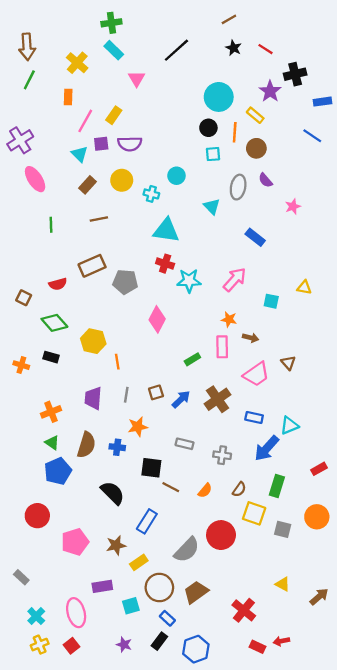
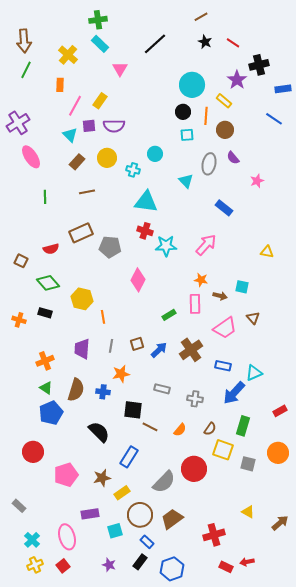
cyan square: (271, 301) -> (242, 287), moved
red cross: (244, 610) -> (214, 535), turned 35

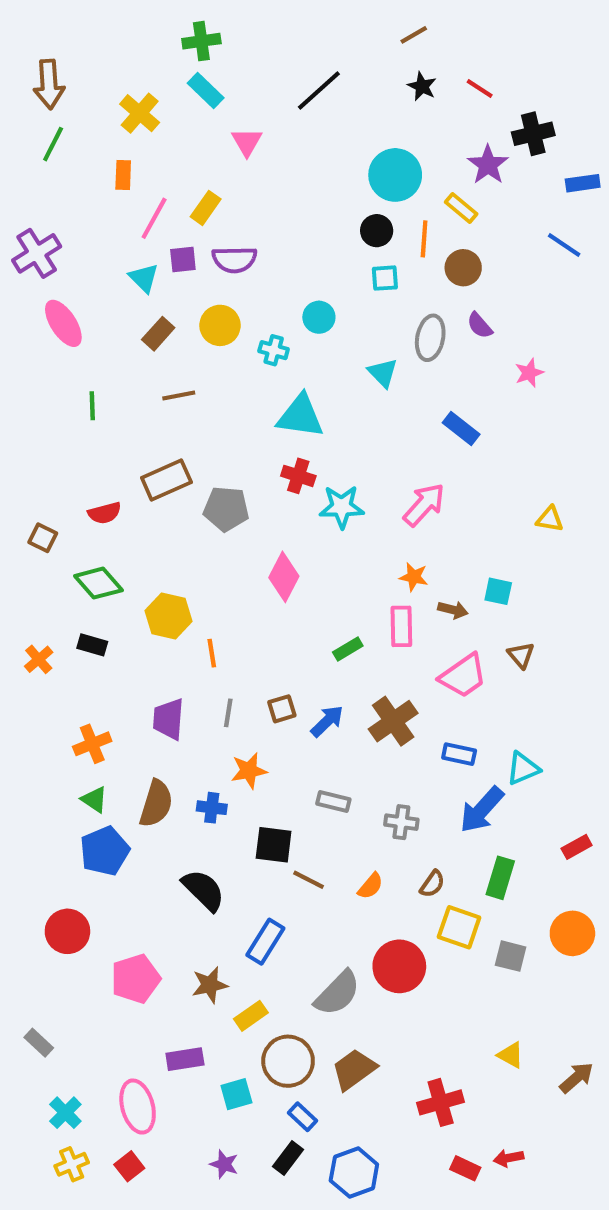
orange cross: (19, 320) -> (39, 659), turned 32

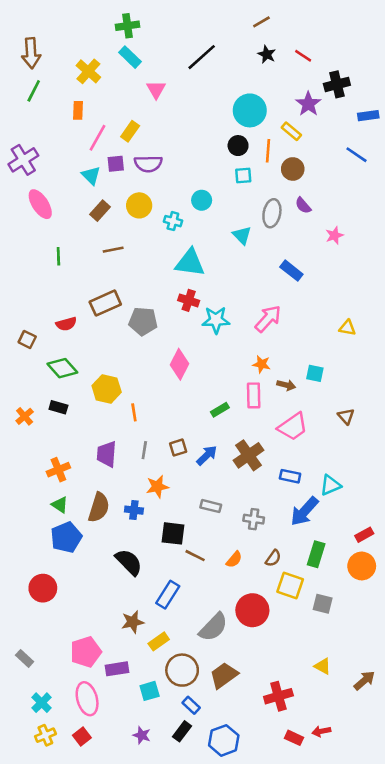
brown triangle: (521, 655) -> (346, 416), moved
orange circle: (572, 933) -> (362, 566), moved
pink pentagon: (136, 979) -> (86, 652), moved

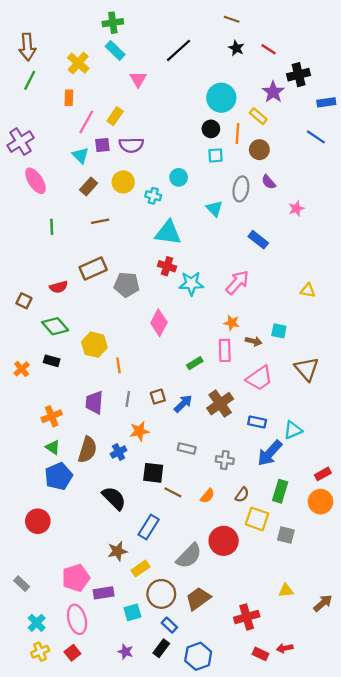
brown line: (261, 22) -> (232, 19), turned 49
brown triangle: (346, 416) -> (307, 369), size x1.6
blue cross: (134, 510) -> (119, 452), turned -35
yellow triangle: (323, 666) -> (286, 590), turned -35

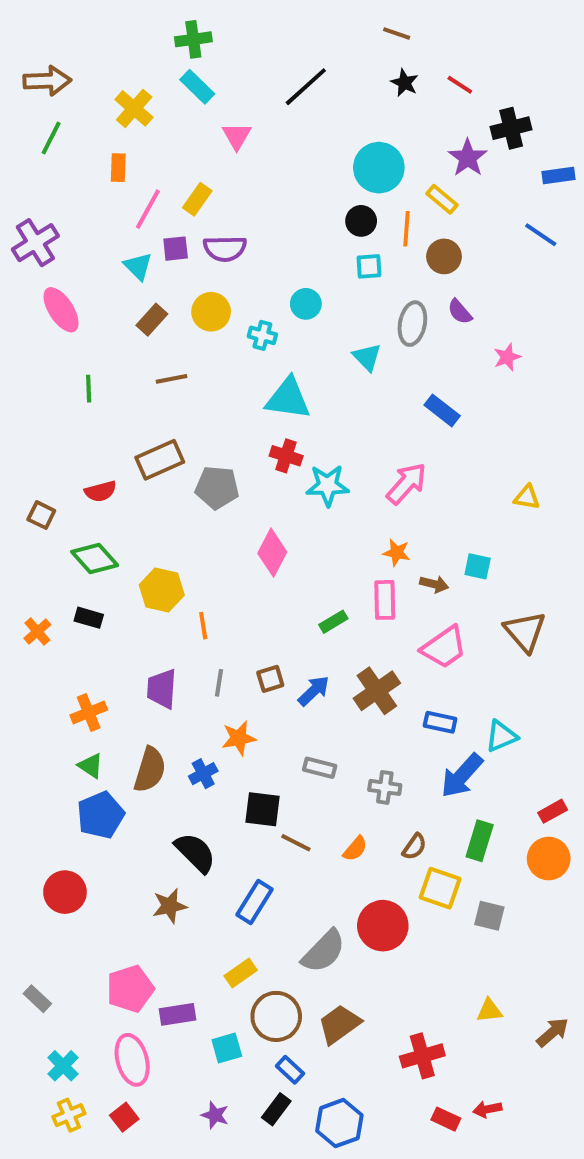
brown arrow: (27, 47) -> (47, 81), turned -88
brown star: (117, 551) -> (170, 906), moved

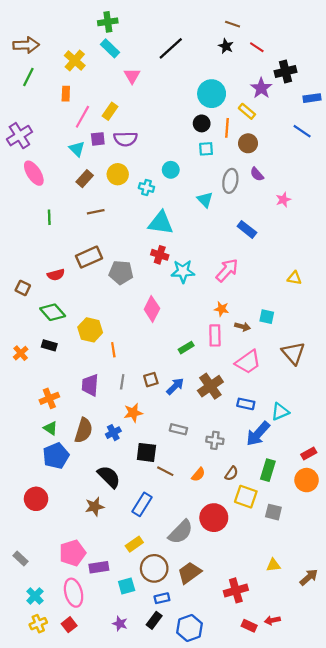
brown line: (397, 33) -> (233, 24), moved
blue rectangle: (290, 1070) -> (162, 598), turned -56

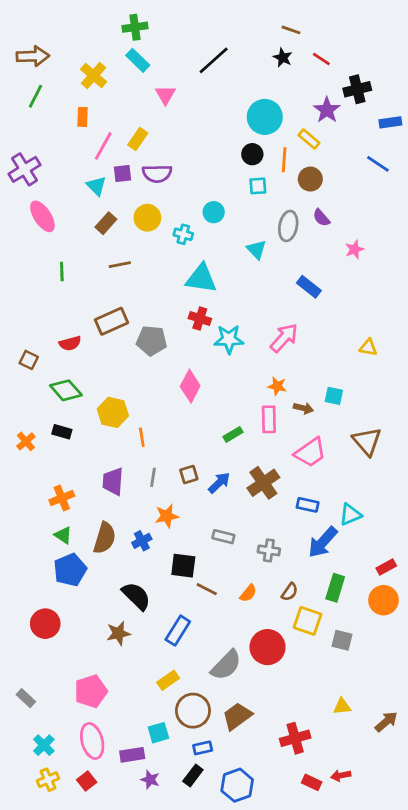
purple rectangle: (99, 567) -> (132, 755), moved

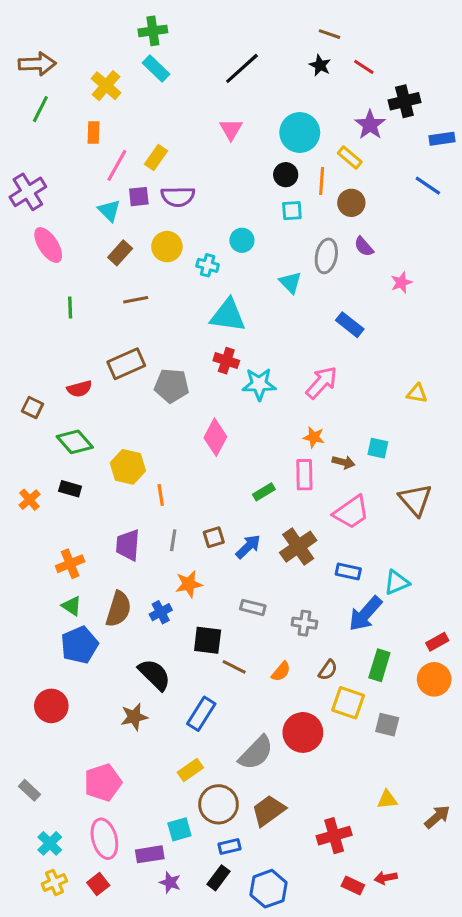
pink triangle: (165, 95) -> (231, 129), moved

